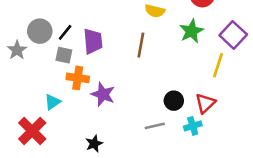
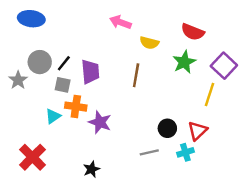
cyan triangle: (52, 102) -> (53, 116), moved

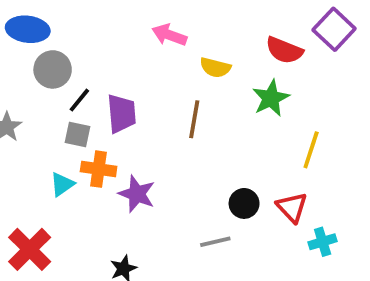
gray circle: (40, 62) -> (53, 69), moved
purple square: (224, 66) -> (334, 29), moved
red triangle: (197, 131) -> (292, 207), turned -30
cyan cross: (185, 152) -> (323, 242), moved

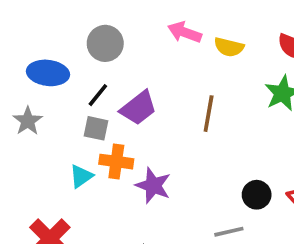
blue ellipse: (28, 29) -> (48, 73), moved
yellow semicircle: (215, 68) -> (229, 47), moved
gray circle: (53, 69) -> (105, 43), moved
purple trapezoid: (122, 113) -> (138, 108), turned 57

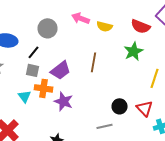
gray circle: (105, 43) -> (48, 28), moved
purple trapezoid: (138, 108) -> (60, 70), moved
cyan triangle: (81, 176) -> (24, 96), turned -32

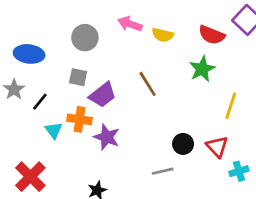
black line: (34, 52) -> (40, 102), moved
brown line: (94, 62) -> (148, 84), turned -42
gray square: (32, 70) -> (78, 77), moved

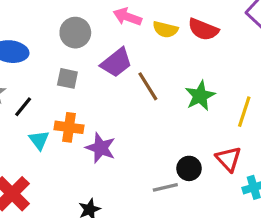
red semicircle: (212, 35) -> (203, 29), moved
green star: (202, 69) -> (200, 96), moved
purple trapezoid: (103, 95) -> (116, 63), moved
black circle: (183, 144) -> (189, 168), moved

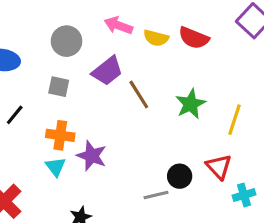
cyan triangle: (39, 140) -> (56, 167), moved

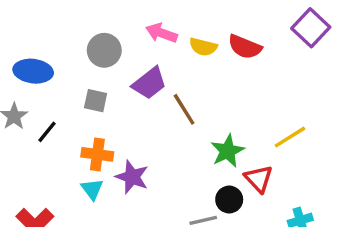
green star: (191, 104) -> (227, 151), moved
yellow line: (235, 120) -> (290, 137), turned 40
red triangle: (219, 167) -> (259, 179), moved

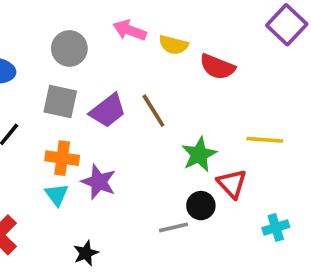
red semicircle: (245, 47) -> (217, 67), moved
purple trapezoid: (149, 83) -> (108, 111), moved
gray square: (96, 101) -> (60, 101), size x1.4
yellow line: (290, 137) -> (265, 140), turned 36

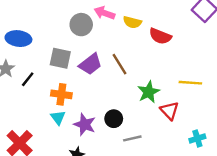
gray circle: (69, 48) -> (81, 25), moved
purple star: (99, 182) -> (85, 125), moved
black circle: (201, 206) -> (114, 119), moved

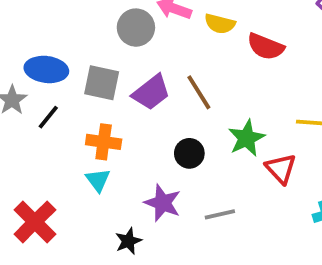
blue ellipse: (18, 39) -> (46, 69), moved
black circle: (114, 119) -> (189, 153), moved
purple star: (85, 125) -> (163, 203), moved

